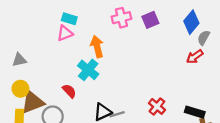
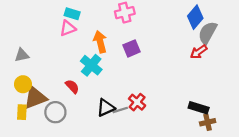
purple square: (150, 20) -> (131, 48), moved
gray semicircle: (204, 38) -> (208, 33), size x1.5
red cross: (157, 106) -> (137, 102), moved

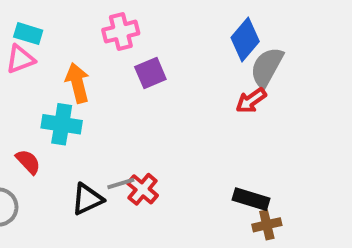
purple square: (131, 48) -> (150, 73), moved
cyan cross: (91, 65) -> (62, 124), turned -30
gray line: (120, 110) -> (121, 183), moved

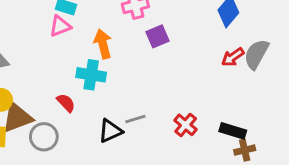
gray semicircle: (267, 67) -> (256, 54), moved
red cross: (143, 189) -> (186, 125), moved

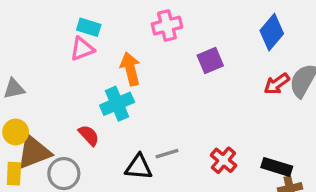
purple square: (158, 36) -> (210, 60), moved
cyan cross: (91, 75) -> (117, 104), turned -32
black triangle: (110, 131) -> (139, 167), turned 30

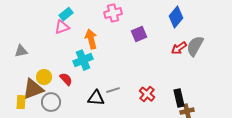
cyan rectangle: (89, 27) -> (66, 14), turned -56
yellow circle: (16, 132) -> (44, 77), moved
black rectangle: (277, 167) -> (179, 98), turned 60

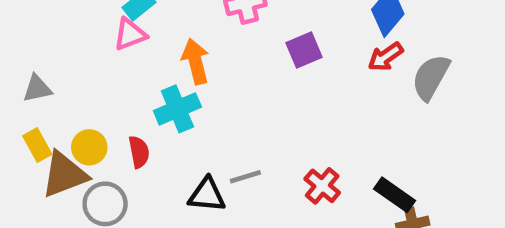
red arrow: (179, 48) -> (386, 57), moved
red semicircle: (66, 79) -> (139, 152), turned 32
black rectangle: (179, 98) -> (395, 195), turned -42
yellow rectangle: (21, 102) -> (37, 145), moved, turned -32

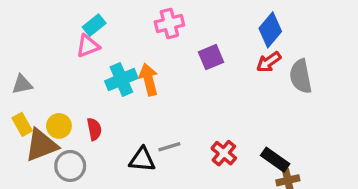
orange arrow: (196, 61) -> (149, 80), moved
gray semicircle: (431, 77) -> (301, 76), turned -40
cyan cross: (177, 109) -> (121, 80), moved

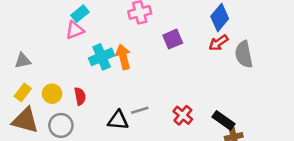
yellow rectangle: (22, 124) -> (23, 92), turned 66
brown triangle: (41, 145) -> (25, 120), moved, turned 36

